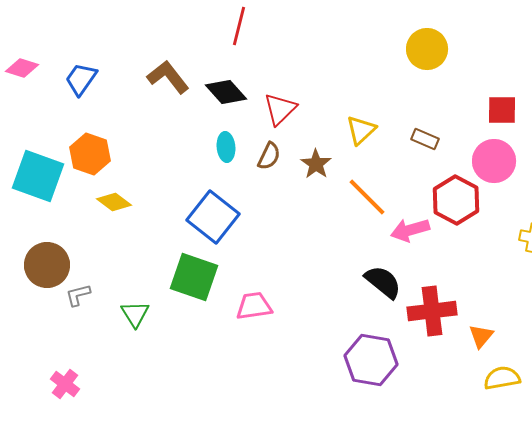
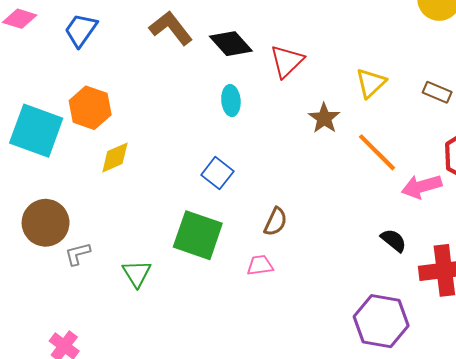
brown semicircle: (269, 156) -> (275, 222), moved
yellow diamond: (114, 202) -> (115, 157), turned -60
blue square: (213, 217) -> (217, 173), size x0.6
black semicircle: (383, 282) -> (394, 240), size x0.7
pink trapezoid: (254, 306) -> (260, 265), size x0.7

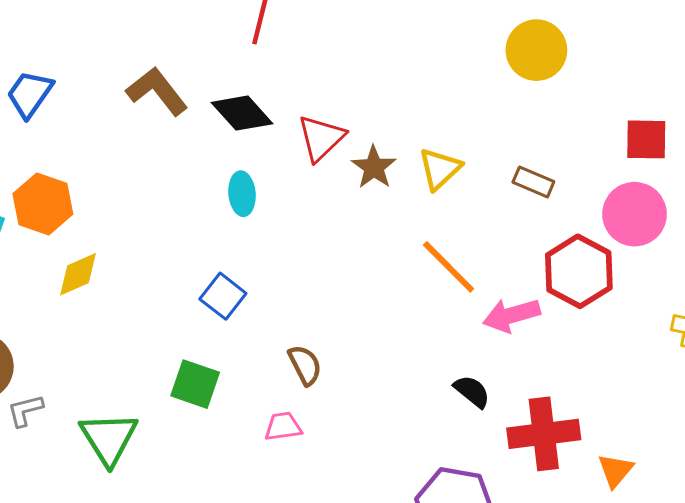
brown star: (324, 118) -> (374, 167), moved
brown semicircle: (275, 222) -> (305, 365), turned -52
green square: (198, 235) -> (195, 384), size x0.7
green triangle: (137, 274) -> (109, 438), size x1.4

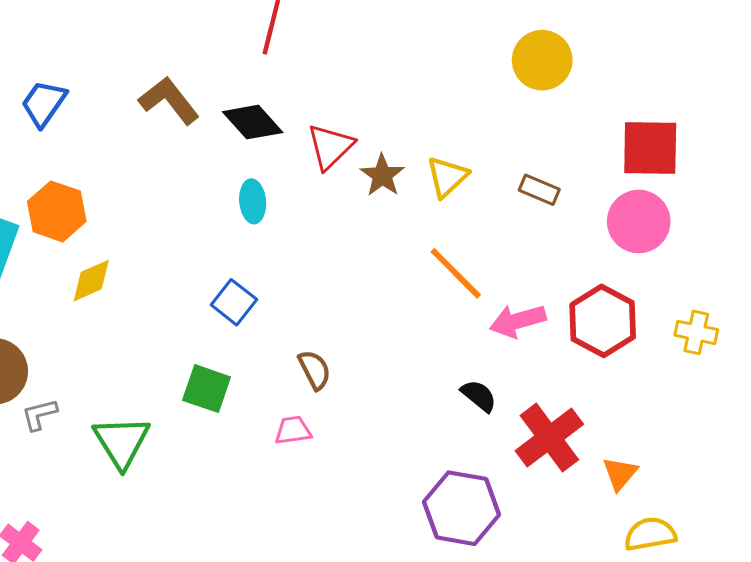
red square: (646, 139) -> (650, 148), size x1.4
red hexagon: (579, 271) -> (603, 321), moved
red cross: (544, 434) -> (549, 438), turned -30

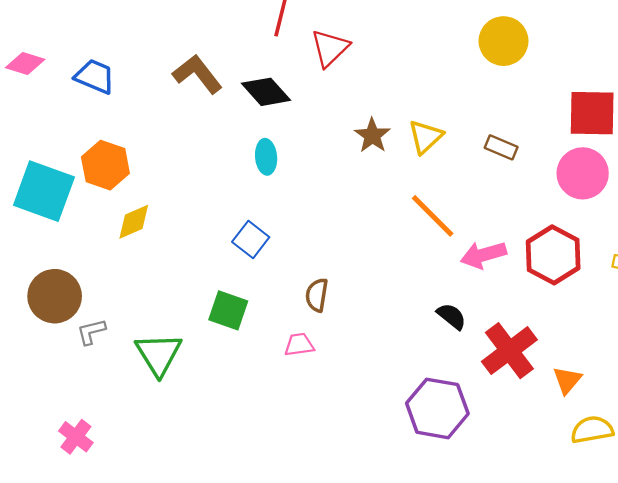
blue trapezoid: (44, 103) -> (95, 76), turned 78
red triangle: (330, 147) -> (330, 48), moved
brown semicircle: (315, 370) -> (317, 295), turned -144

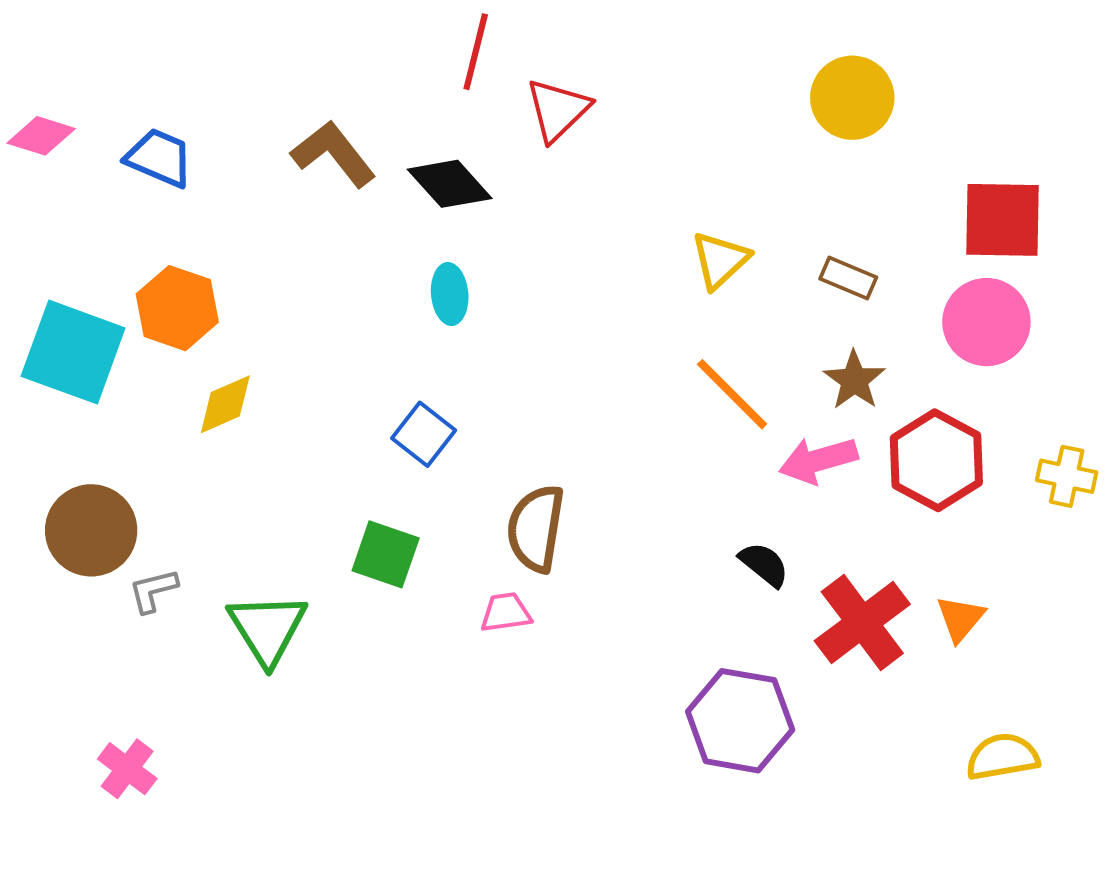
brown star: (372, 136) -> (854, 380), moved
brown semicircle: (317, 295) -> (536, 528), size x1.5
orange triangle: (567, 380) -> (960, 618), moved

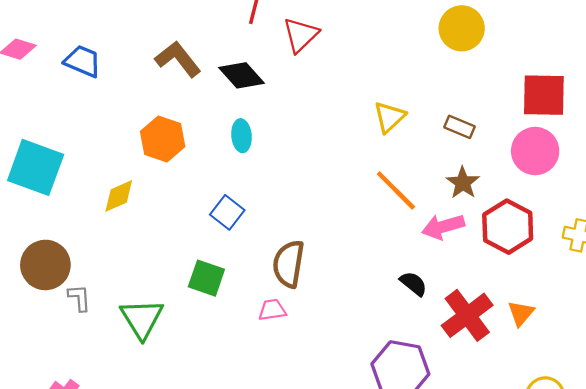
orange hexagon: (177, 308) -> (163, 139), moved
gray L-shape: (153, 590) -> (79, 298), turned 100

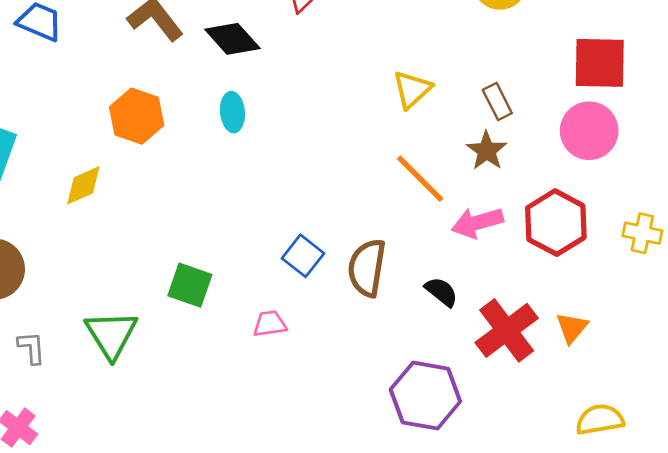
brown rectangle: (460, 127) -> (497, 101), turned 40
brown star: (463, 183) -> (487, 151), moved
blue square: (227, 212) -> (303, 256), moved
brown semicircle: (289, 264) -> (367, 268), moved
gray L-shape: (79, 298) -> (31, 348), moved

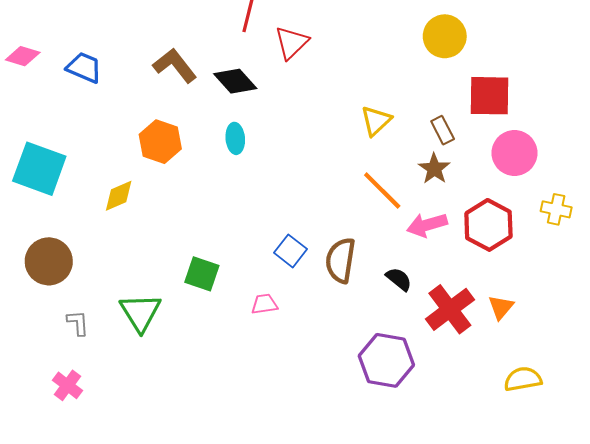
red square: (600, 63) -> (489, 96), moved
yellow cross: (642, 233) -> (556, 209), moved

